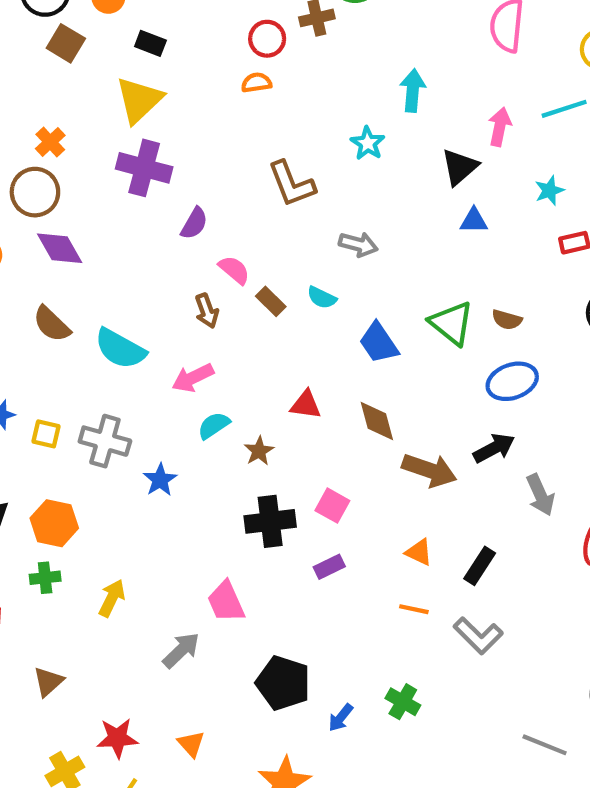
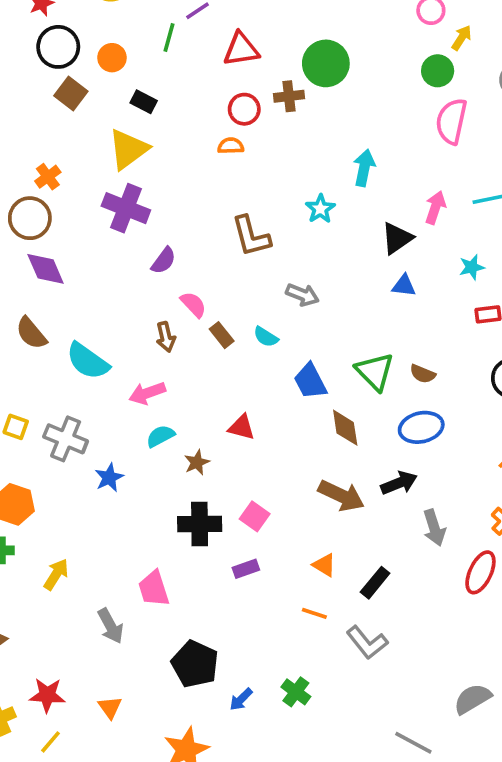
brown diamond: (377, 421) -> (345, 428), moved
gray arrow: (181, 650) -> (111, 626), turned 99

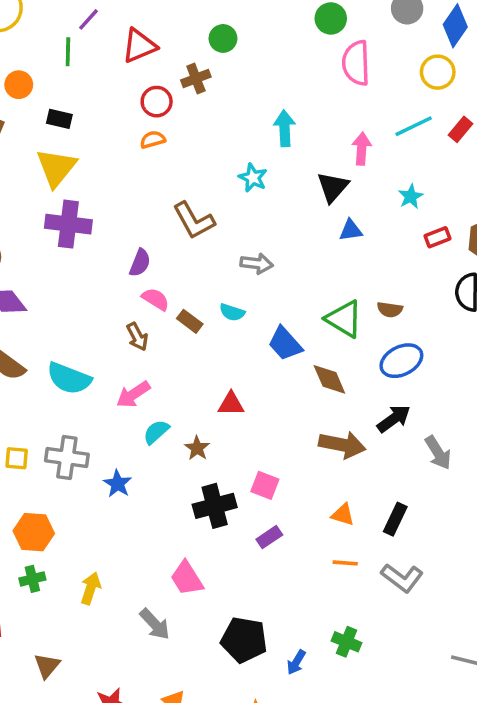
green circle: (326, 63) -> (223, 38), size x0.6
purple semicircle: (164, 261) -> (140, 263), moved

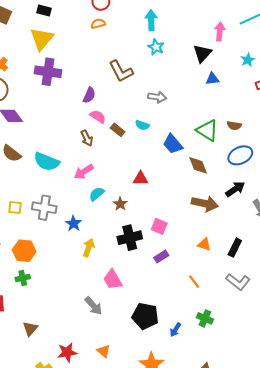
cyan arrow: (285, 128) -> (151, 20), moved
orange line: (345, 563) -> (194, 282), moved, turned 48
yellow arrow: (91, 588) -> (89, 248), moved

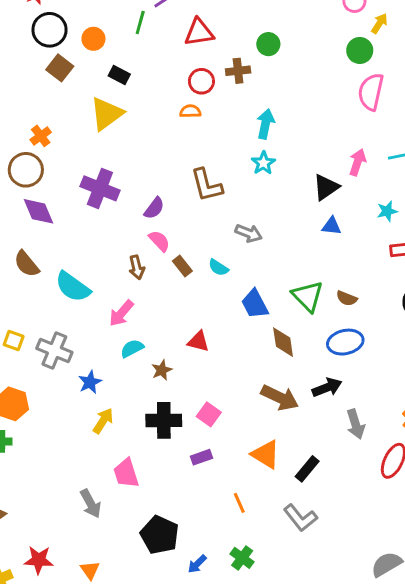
purple cross: (48, 72) -> (100, 188), moved
pink arrow: (84, 172) -> (121, 313), turned -30
orange triangle: (204, 244) -> (266, 454), size x1.5

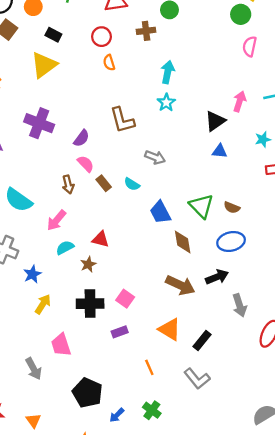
red circle: (201, 81) -> (101, 37), moved
pink semicircle: (371, 92) -> (250, 46), size x0.7
orange semicircle: (190, 111) -> (109, 63), turned -105
red triangle: (198, 341) -> (101, 239), moved

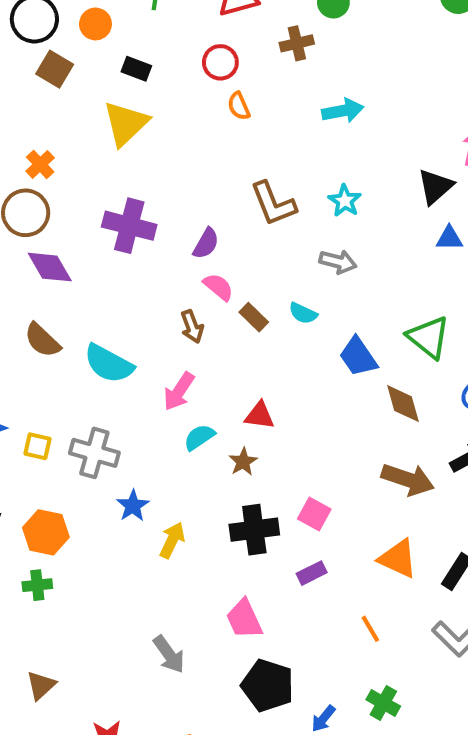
cyan arrow: (168, 72) -> (343, 111), turned 75
cyan star: (166, 103) -> (345, 201), moved
blue star: (32, 274) -> (133, 506), moved
pink trapezoid: (61, 345) -> (244, 619), moved

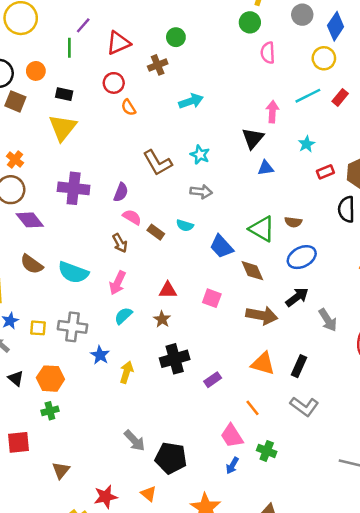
cyan semicircle: (199, 437) -> (123, 316), moved
pink square: (314, 514) -> (212, 298), moved
pink trapezoid: (244, 619) -> (232, 436), moved
black pentagon: (268, 685) -> (171, 458), moved

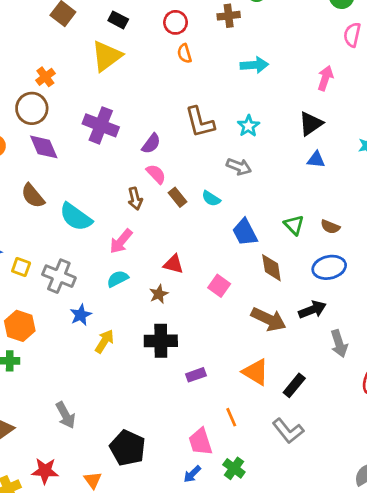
pink arrow: (272, 112) -> (325, 78), moved
green triangle: (262, 229) -> (294, 225), size x0.7
gray arrow: (135, 441) -> (65, 415), moved

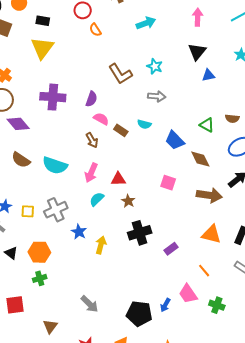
red triangle: (173, 264) -> (118, 179), moved
gray cross: (59, 276) -> (56, 210), turned -30
blue arrow: (192, 474) -> (165, 305), moved

